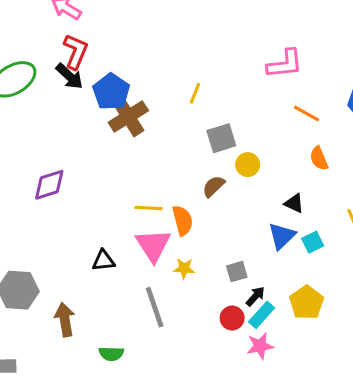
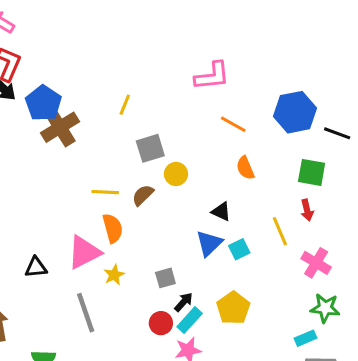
yellow line: (148, 208) -> (105, 192), moved
pink triangle: (153, 245) -> (84, 252), turned 36
yellow star: (184, 268) -> (114, 275), turned -30

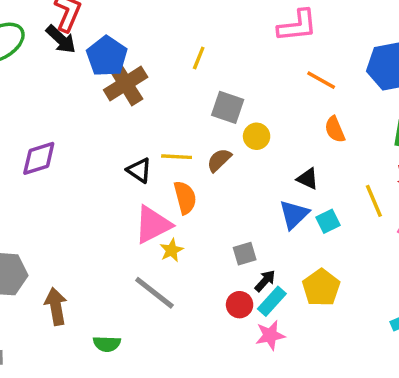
gray square: (150, 148) -> (228, 107), turned 36
black triangle: (36, 267) -> (139, 170), moved, turned 40
yellow star: (114, 275) -> (171, 250), moved
gray line: (86, 313) -> (154, 293), turned -33

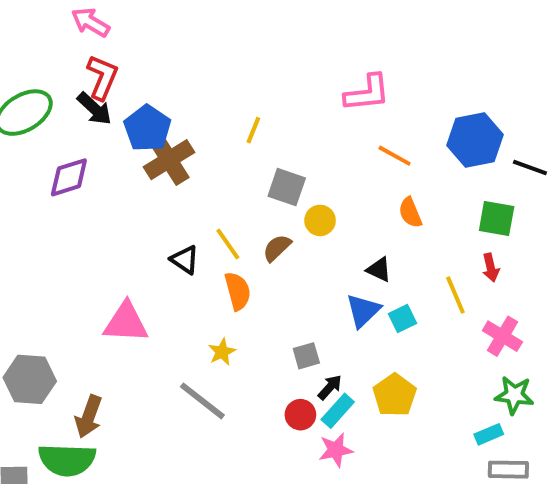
yellow line: (177, 157) -> (228, 244), turned 52
purple diamond: (39, 158) -> (69, 177), moved
pink triangle: (153, 225) -> (126, 322), moved, turned 30
brown arrow: (56, 306) -> (89, 417), turned -150
green semicircle: (107, 344) -> (67, 460), moved, size x1.8

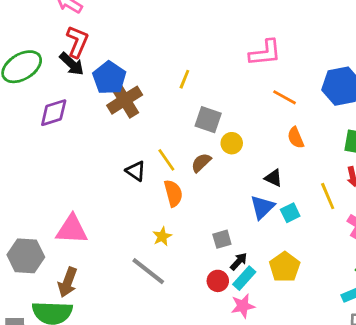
pink triangle: (126, 322) -> (72, 229), moved

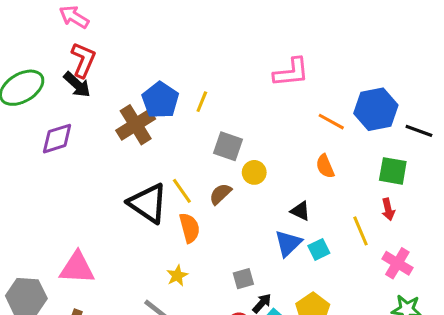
blue pentagon: (109, 78) -> (160, 100), moved
orange line: (285, 97) -> (331, 122), moved
black triangle: (136, 171) -> (148, 203), size x1.8

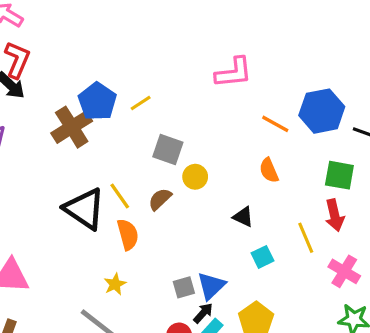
yellow line: (202, 102) -> (141, 103), turned 35
red arrow: (388, 209) -> (335, 215), size x1.4
blue triangle: (288, 243) -> (211, 286), moved

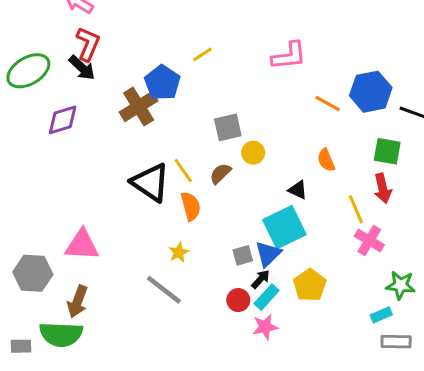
yellow line: (141, 103) -> (203, 54), moved
gray square: (168, 150) -> (228, 127), turned -32
orange semicircle: (269, 170) -> (326, 160), moved
cyan square: (262, 257) -> (284, 227), moved, size x2.0
pink cross: (344, 271) -> (369, 241), moved

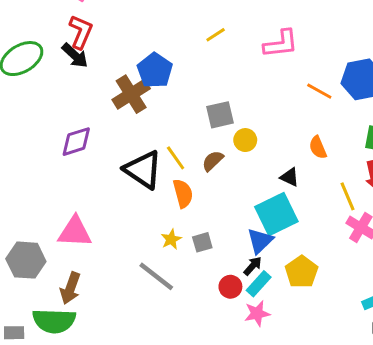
yellow line: (203, 54) -> (216, 35), moved
purple diamond: (63, 120) -> (76, 142), moved
gray square: (243, 255) -> (202, 242), moved

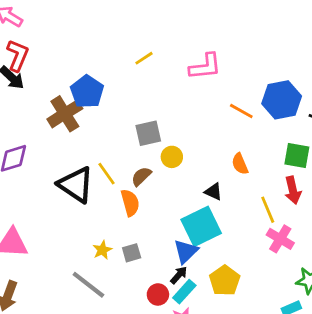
orange semicircle: (183, 193) -> (130, 203), moved

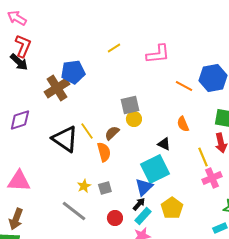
blue pentagon: (87, 92) -> (73, 72), turned 30
gray square: (148, 133) -> (130, 105), moved
pink cross: (280, 239) -> (212, 178), turned 36
red circle: (158, 294) -> (115, 218), moved

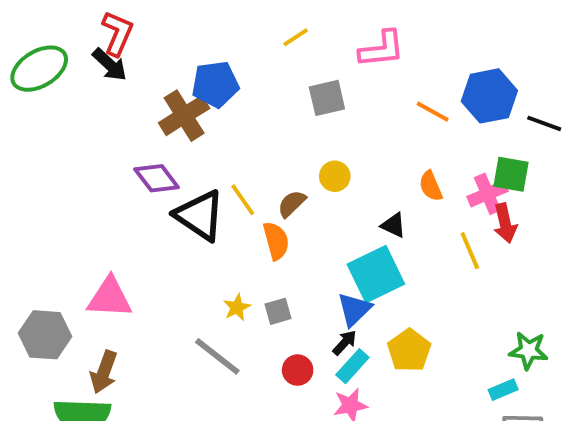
gray square: (130, 105) -> (327, 98), moved
purple diamond: (20, 120) -> (157, 178), moved, turned 70
pink cross: (212, 178) -> (487, 194), moved

